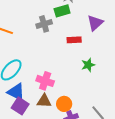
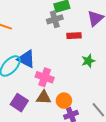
gray cross: (44, 24) -> (55, 19), moved
blue triangle: (16, 92) -> (26, 59), moved

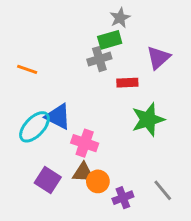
green star: (88, 61) -> (148, 120), size x1.6
orange circle: (64, 101) -> (98, 181), moved

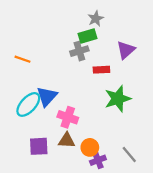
blue triangle: (58, 117) -> (47, 96), turned 45
purple square: (48, 180) -> (39, 146), turned -36
orange circle: (98, 181) -> (90, 147), moved

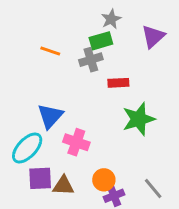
purple triangle: (126, 50) -> (153, 36), moved
orange line: (22, 59) -> (50, 51), moved
cyan ellipse: (28, 104) -> (27, 148), moved
brown triangle: (67, 140) -> (63, 186), moved

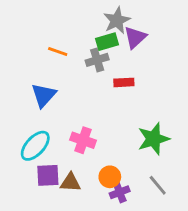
gray star: (111, 19) -> (117, 21), size x1.4
purple triangle: (153, 36) -> (135, 37), moved
blue triangle: (50, 116) -> (44, 95), moved
green star: (139, 119) -> (153, 139), moved

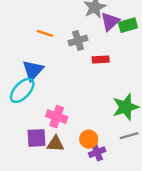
green rectangle: (107, 42) -> (128, 25), moved
pink cross: (83, 140) -> (57, 117), moved
cyan ellipse: (35, 146) -> (22, 90), moved
gray line: (158, 185) -> (129, 136), moved, turned -66

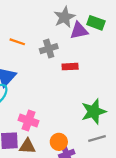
purple triangle: (110, 22) -> (79, 31), turned 30
green rectangle: (128, 25) -> (96, 23), moved, turned 36

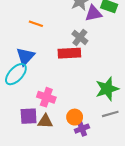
gray cross: (49, 49) -> (80, 37), moved, turned -35
red rectangle: (70, 67) -> (69, 53), moved, size x1.5

